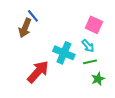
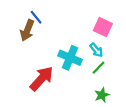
green line: (90, 62) -> (99, 68), turned -32
green star: (98, 79) -> (102, 95), moved

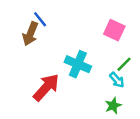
cyan arrow: (96, 50) -> (117, 80), moved
green line: (99, 68) -> (124, 64), moved

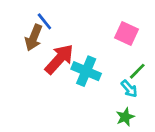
red arrow: (46, 87) -> (59, 59), moved

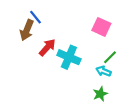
red arrow: (59, 59) -> (47, 47), size x0.7
cyan arrow: (129, 89) -> (104, 71), turned 152

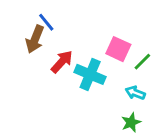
pink square: (101, 27) -> (118, 49), moved
green line: (110, 57) -> (142, 62), moved

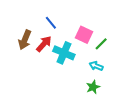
blue line: (46, 22) -> (51, 23), moved
brown arrow: (35, 39) -> (25, 40), moved

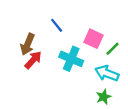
red arrow: (44, 44) -> (33, 60), moved
cyan arrow: (96, 66) -> (107, 73), size x1.5

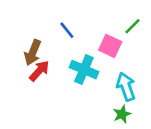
green line: (112, 49) -> (132, 26), moved
cyan arrow: (107, 73) -> (126, 87), turned 50

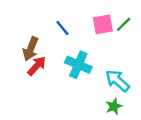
pink square: (110, 46) -> (103, 24), moved, turned -35
cyan arrow: (126, 87) -> (118, 81), turned -30

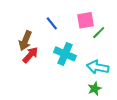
green line: (124, 24) -> (99, 33), moved
cyan arrow: (118, 81) -> (98, 67), turned -30

